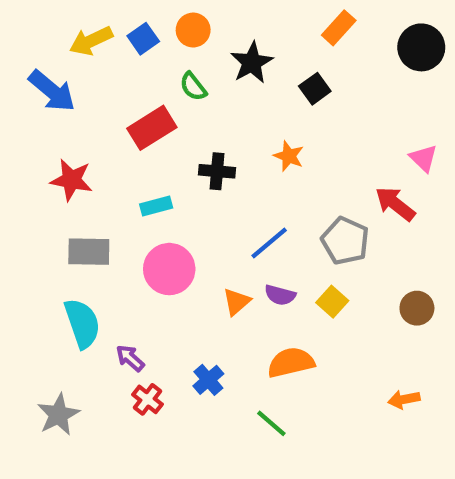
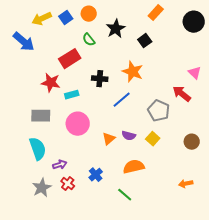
orange star: (289, 156) -> (133, 72), size x1.5
red star: (71, 180) -> (51, 83), moved
blue line: (269, 243) -> (122, 100), moved
purple arrow: (130, 358) -> (60, 165), turned 120
gray star: (58, 415) -> (42, 188), moved

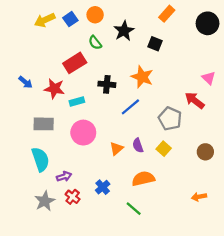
black square: (145, 41) -> (155, 44), turned -32
blue arrow: (24, 42) -> (25, 82), moved, size x0.6
purple semicircle: (129, 136) -> (138, 145), turned 56

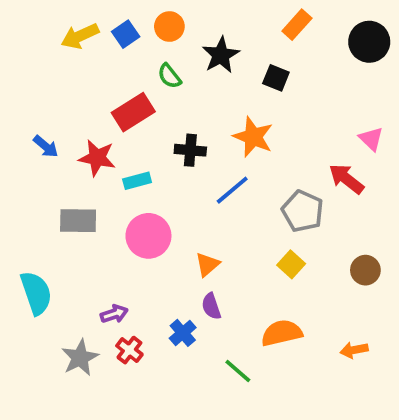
purple semicircle: (138, 145) -> (211, 306), moved
cyan semicircle: (40, 159) -> (36, 293), moved
orange semicircle: (143, 179) -> (282, 333), moved

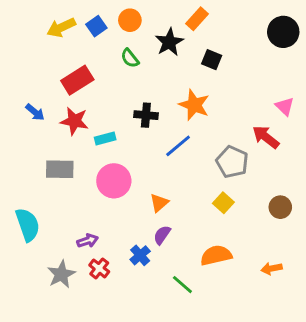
orange rectangle: (297, 25) -> (197, 19), moved
red rectangle: (133, 112) -> (77, 80), moved
purple semicircle: (211, 306) -> (162, 235), turned 54

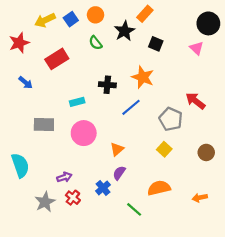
pink triangle: (285, 106) -> (197, 48), moved
red star: (74, 121) -> (19, 43), moved, turned -30

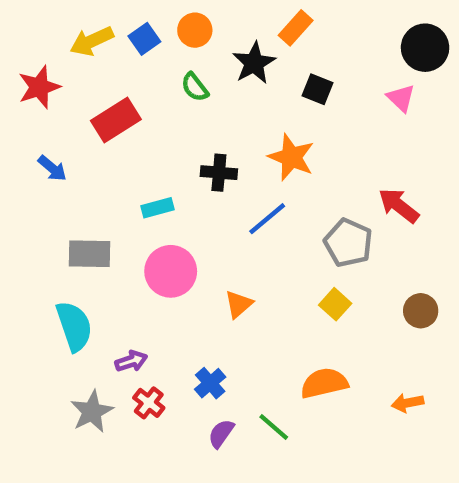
cyan semicircle: (20, 165) -> (74, 326), moved
purple semicircle: (119, 173) -> (221, 434), moved

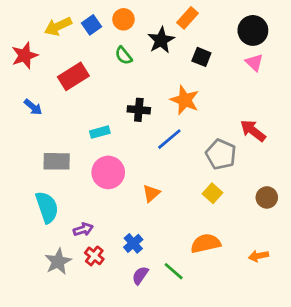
black circle: (425, 48) -> (253, 30), moved

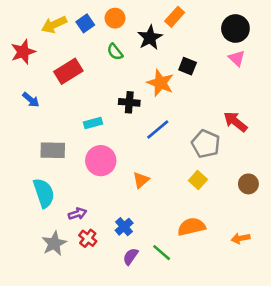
black square: (201, 57) -> (188, 66), moved
orange star: (185, 100) -> (160, 83), moved

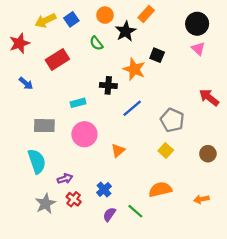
orange circle: (115, 18) -> (105, 15), moved
red arrow: (235, 122) -> (209, 97), moved

